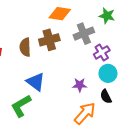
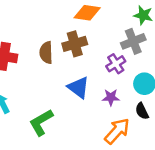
gray cross: (84, 34) -> (133, 41), moved
purple cross: (102, 52) -> (116, 64), moved
blue triangle: (36, 82) -> (78, 87), moved

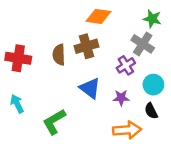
gray cross: (133, 41) -> (143, 44), turned -35
orange arrow: (117, 131) -> (127, 130), turned 44

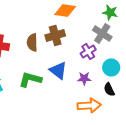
green L-shape: (54, 122) -> (30, 79), moved, turned 45

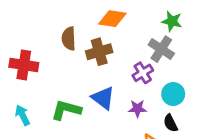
brown semicircle: (32, 42) -> (69, 38), moved

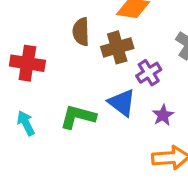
purple cross: (143, 73) -> (149, 73), moved
purple star: (137, 109) -> (163, 115), turned -30

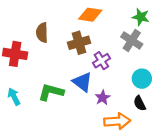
brown semicircle: (81, 32) -> (42, 33), moved
purple star: (163, 115) -> (103, 98), moved

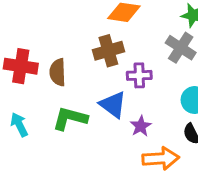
brown semicircle: (42, 33) -> (58, 72), moved
purple cross: (101, 61) -> (139, 75), turned 30

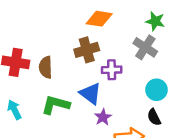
purple star: (141, 126) -> (103, 117), moved

